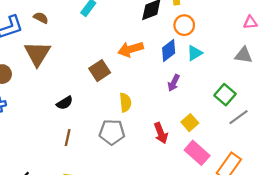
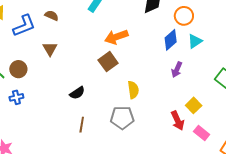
orange arrow: (131, 49) -> (116, 37), moved
brown triangle: (37, 54) -> (50, 49), size x0.6
red arrow: (161, 133) -> (178, 121), moved
pink rectangle: (197, 153) -> (202, 133), size x0.7

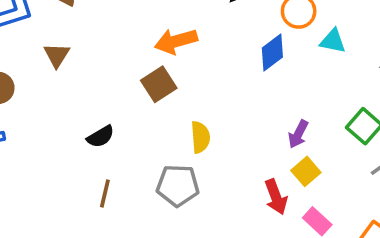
cyan triangle: (195, 41) -> (333, 41), moved, turned 42
purple arrow: (177, 70) -> (298, 134), moved

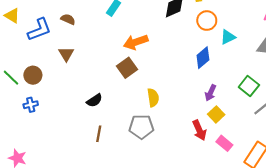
cyan triangle: (333, 41) -> (228, 37), turned -35
blue diamond: (272, 52) -> (203, 58), moved

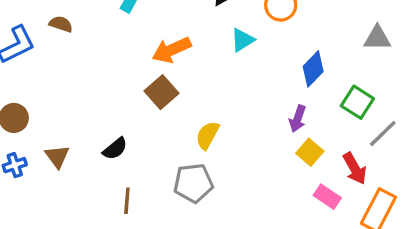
cyan triangle: (228, 37) -> (242, 40), moved
brown triangle: (66, 54) -> (57, 156), moved
blue diamond: (203, 58) -> (313, 69), moved
yellow semicircle: (153, 98) -> (207, 135), turned -138
red arrow: (199, 130) -> (355, 169), moved

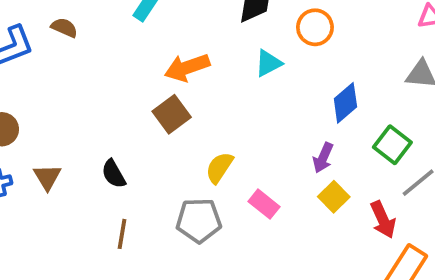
black semicircle: (115, 149) -> (114, 174), turned 95
pink rectangle: (327, 197) -> (264, 204), moved

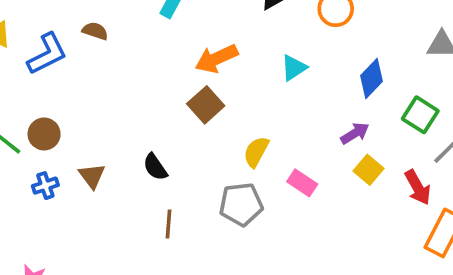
cyan triangle: (268, 63) -> (294, 68), moved
purple arrow: (323, 158) -> (355, 133), turned -140

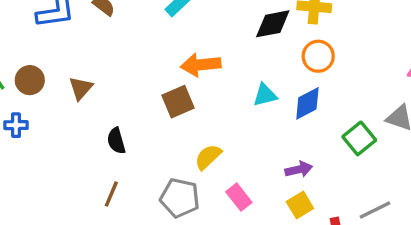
blue diamond: (372, 79) -> (307, 103), moved
green square: (420, 115) -> (359, 138), moved
brown triangle: (92, 176) -> (81, 88), moved

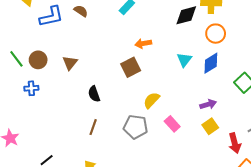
orange arrow: (201, 65) -> (143, 44), size x0.7
cyan triangle: (265, 95) -> (184, 60), turned -35

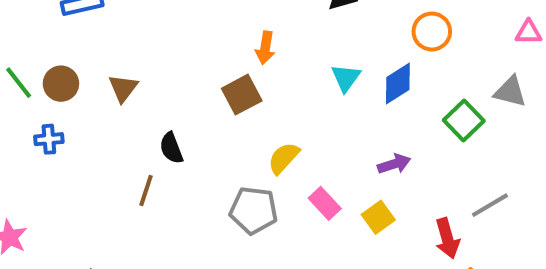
orange circle: (216, 34) -> (432, 32), moved
orange arrow: (143, 44) -> (265, 48), turned -70
yellow square: (210, 126) -> (378, 217), moved
brown line: (93, 127) -> (146, 191), moved

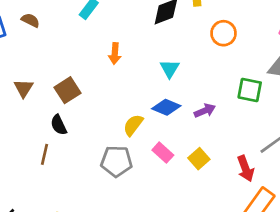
blue diamond: (398, 84) -> (166, 107), moved, turned 60
brown square: (242, 95) -> (67, 90), moved
green square: (464, 121) -> (250, 90), turned -30
purple arrow: (394, 164) -> (205, 111), moved

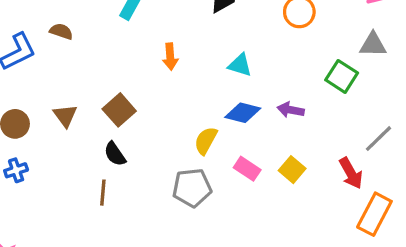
cyan triangle: (170, 69) -> (240, 65), turned -36
green square: (250, 90) -> (342, 76), turned 30
purple arrow: (205, 111) -> (291, 110), turned -138

